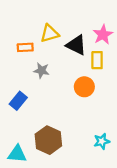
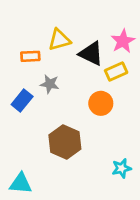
yellow rectangle: (97, 60) -> (116, 72), turned 66
blue rectangle: (18, 101) -> (22, 101), moved
brown hexagon: (48, 140) -> (65, 142), moved

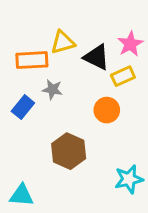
orange rectangle: (30, 56) -> (32, 60), size x1.5
cyan star: (122, 168) -> (129, 179), size x1.4

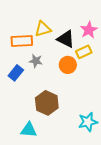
orange circle: (107, 110) -> (68, 65), moved
cyan triangle: (21, 195) -> (29, 130), moved

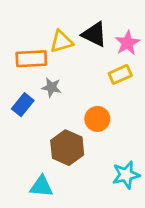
black triangle: (66, 39) -> (94, 34), moved
orange circle: (68, 65) -> (97, 119), moved

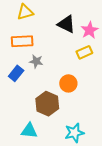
yellow triangle: (61, 41) -> (25, 12), moved
cyan star: (126, 175) -> (74, 133), moved

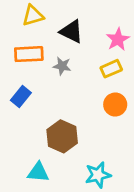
black triangle: (66, 24) -> (71, 31), moved
gray star: (36, 61) -> (62, 66), moved
orange circle: (68, 83) -> (115, 105), moved

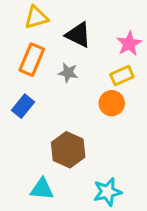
orange rectangle: (29, 54) -> (32, 60), turned -64
orange circle: (115, 105) -> (112, 103), moved

